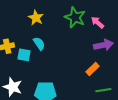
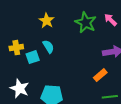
pink arrow: (98, 22) -> (111, 20), moved
cyan square: (24, 55) -> (33, 57), turned -32

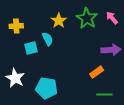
yellow star: (47, 21) -> (59, 21), moved
yellow cross: (16, 48) -> (16, 26), moved

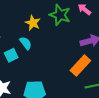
orange rectangle: (97, 72) -> (80, 66), size x1.5

